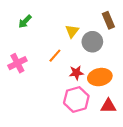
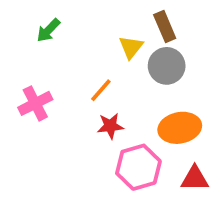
brown rectangle: (108, 20) -> (165, 26), moved
red star: (76, 73) -> (110, 126), moved

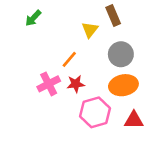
gray circle: (167, 66) -> (121, 54), moved
pink cross: (35, 103) -> (49, 84), moved

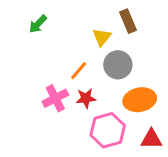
gray circle: (121, 54) -> (118, 65), moved

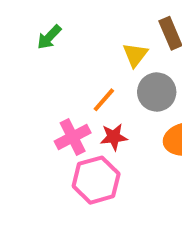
pink hexagon: (108, 130) -> (96, 180), moved

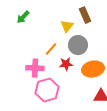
pink cross: (73, 137) -> (35, 68), turned 30
red star: (114, 137) -> (66, 64), moved

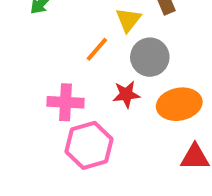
orange line: (51, 49) -> (97, 49), moved

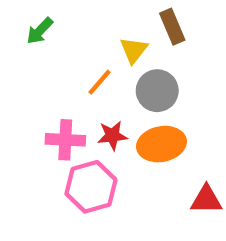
red star: (126, 94) -> (112, 136), moved
orange ellipse: (179, 104) -> (161, 144), moved

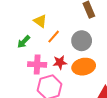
green arrow: (40, 31) -> (24, 42), moved
yellow triangle: (134, 50) -> (40, 21), moved, turned -32

